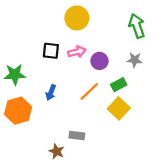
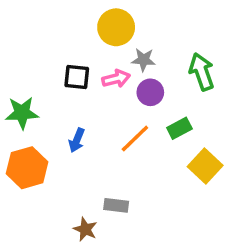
green arrow: (137, 26) -> (202, 72), moved
gray star: (135, 60) -> (143, 60), moved
yellow square: (119, 108) -> (205, 166), moved

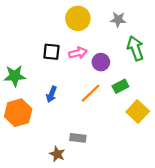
gray star: (143, 60) -> (118, 20), moved

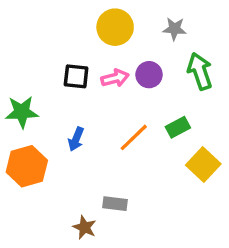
purple circle: (101, 62) -> (149, 75), moved

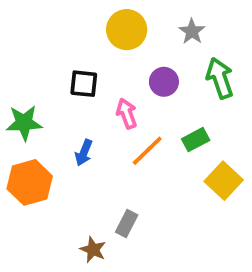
gray star: (174, 29) -> (192, 31), turned 30
pink arrow: (115, 78) -> (127, 113), moved, turned -96
gray rectangle: (115, 204) -> (127, 223), turned -70

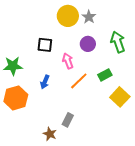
gray star: (192, 31) -> (89, 17), moved

